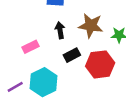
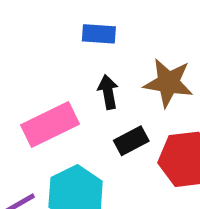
pink rectangle: (31, 47) -> (50, 124), size x1.6

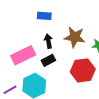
black rectangle: (131, 141) -> (48, 60), moved

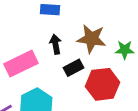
black rectangle: (48, 60) -> (74, 68), moved

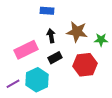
black rectangle: (74, 68) -> (55, 58), moved

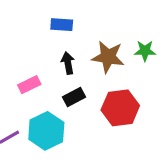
green star: (101, 40) -> (145, 51), moved
pink rectangle: (26, 50) -> (29, 85), size x0.6

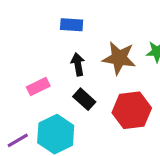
black rectangle: (74, 97) -> (84, 99), turned 70

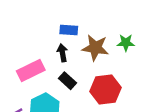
blue rectangle: (72, 25) -> (69, 30), moved
pink rectangle: (38, 87) -> (31, 70), size x1.5

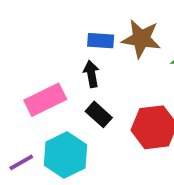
brown star: (95, 48) -> (141, 39), moved

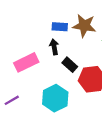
black rectangle: (99, 114) -> (70, 65), moved
cyan hexagon: (66, 155) -> (55, 98), moved

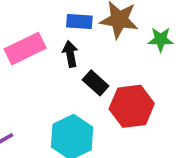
pink rectangle: (26, 62) -> (25, 49), moved

